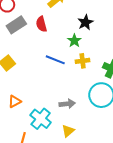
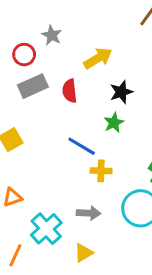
black star: (85, 22) -> (121, 92), moved
yellow cross: (83, 61) -> (101, 171), moved

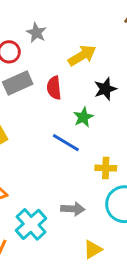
green star: (114, 123) -> (83, 117), moved
yellow cross: (101, 171) -> (106, 168), moved
yellow triangle: (84, 253) -> (93, 249), moved

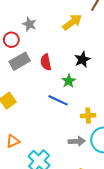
yellow arrow: (82, 56) -> (72, 22), moved
gray arrow: (73, 209) -> (77, 141), moved

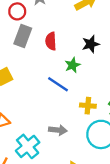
gray rectangle: (20, 61) -> (23, 36), turned -48
gray arrow: (77, 141) -> (58, 130), moved

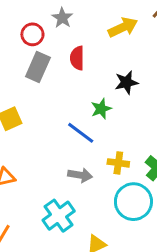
red semicircle: (51, 41) -> (77, 58), moved
gray arrow: (58, 130) -> (80, 175), moved
cyan cross: (28, 146) -> (59, 216), moved

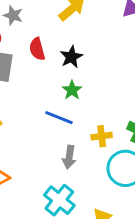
black star: (126, 82) -> (71, 57), moved
gray arrow: (80, 175) -> (69, 157), turned 105

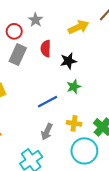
green star: (72, 90) -> (74, 87), moved
blue line: (59, 118) -> (48, 102), turned -66

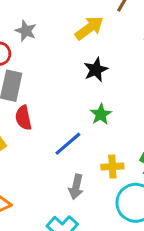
red semicircle: (46, 49) -> (23, 118), moved
black star: (68, 61) -> (96, 70), moved

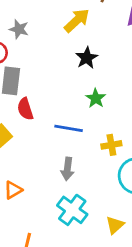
blue line: (68, 144) -> (69, 128), turned 56
gray arrow: (76, 187) -> (67, 169), moved

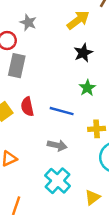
red semicircle: (25, 109) -> (27, 107), moved
gray arrow: (67, 169) -> (57, 145), turned -90

